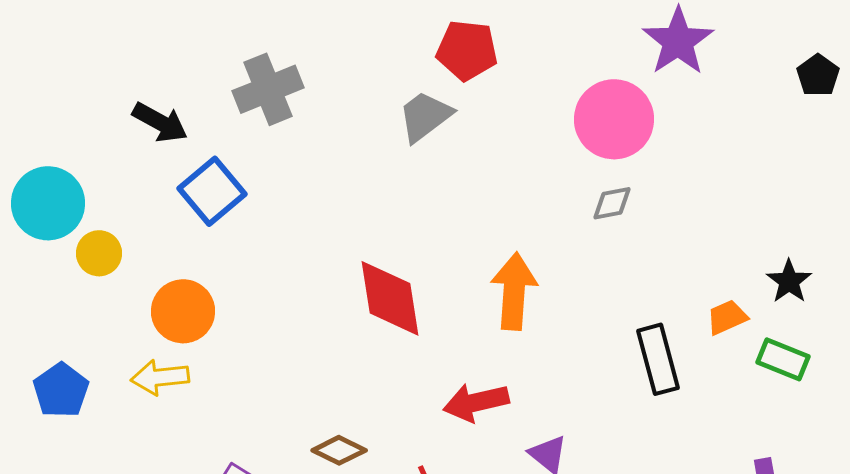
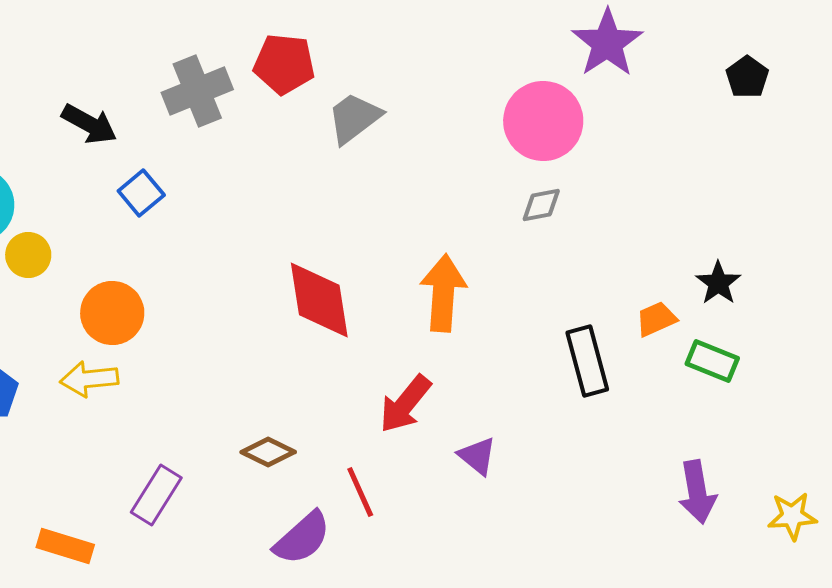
red pentagon: (467, 50) -> (284, 64), moved
blue square: (212, 191) -> (141, 193), size x0.7
red arrow: (476, 402) -> (405, 404), turned -38

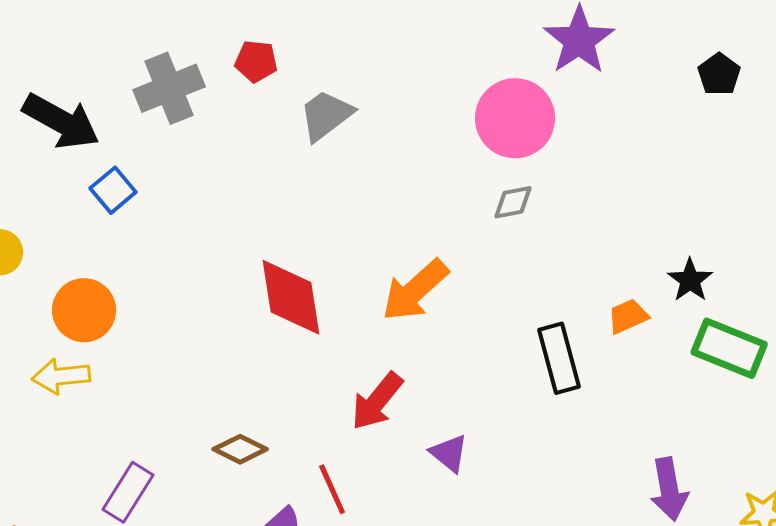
red pentagon: (284, 64) -> (256, 61), size x0.7
black arrow: (89, 124) -> (61, 121), size x1.4
orange arrow: (443, 293) -> (415, 290), turned -136
green rectangle: (712, 361) -> (729, 348), moved, size x1.4

